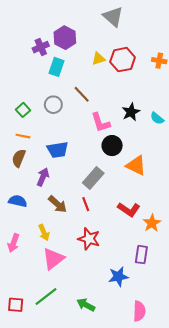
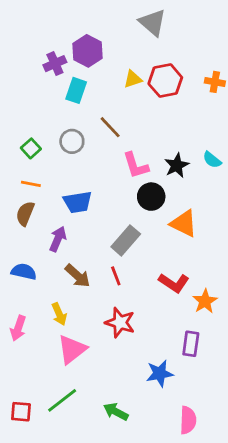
black star: (131, 112) -> (177, 165), moved

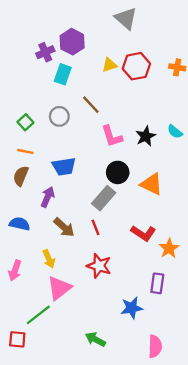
black circle: (151, 197) -> (118, 172), moved
green line: (62, 400) -> (38, 315), moved

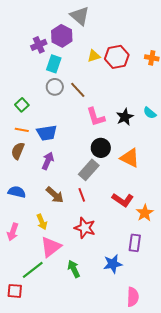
gray triangle: (126, 18) -> (80, 16), moved
gray circle: (59, 116) -> (55, 87), moved
blue trapezoid: (64, 167) -> (47, 133), moved
purple arrow: (48, 197) -> (48, 161), moved
green arrow: (95, 339) -> (74, 269), moved, turned 36

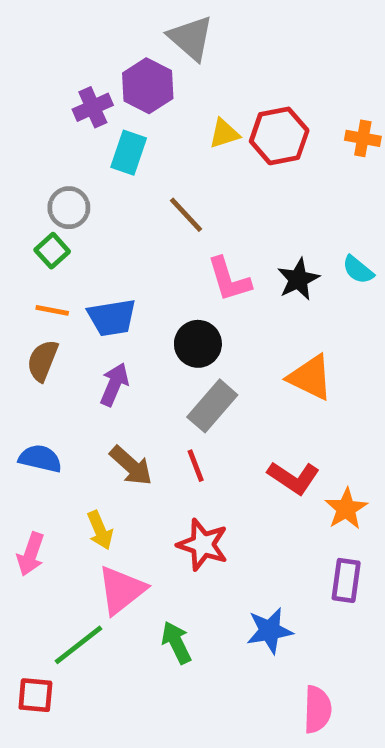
gray circle: (55, 87) -> (69, 208), moved
black circle: (101, 148) -> (198, 344), moved
purple rectangle: (135, 243) -> (346, 580), moved

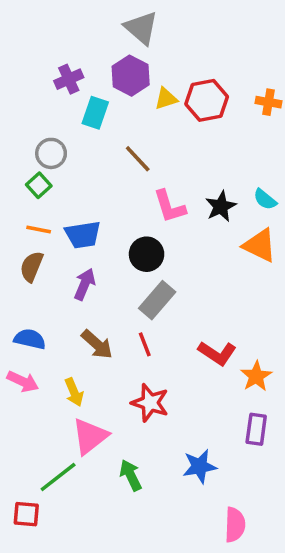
purple hexagon: (148, 86) -> (131, 76), moved
orange triangle: (310, 377) -> (260, 245), moved
pink arrow: (31, 554) -> (23, 381), moved, turned -84

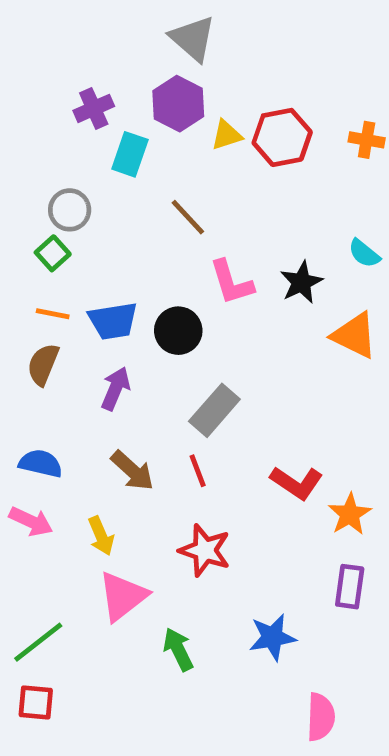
cyan semicircle: (265, 199) -> (364, 253), moved
black circle: (147, 254) -> (178, 331), moved
green line: (58, 477) -> (38, 642), moved

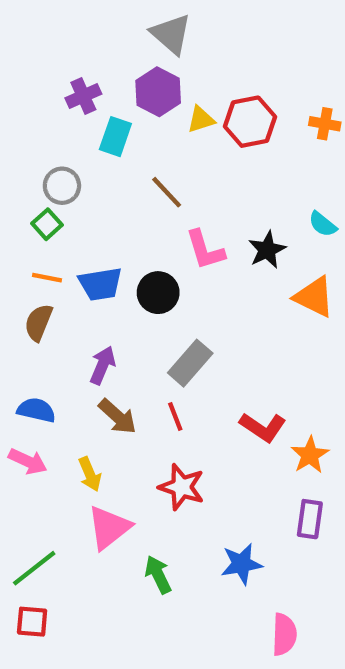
purple arrow: (115, 389) -> (103, 365), moved

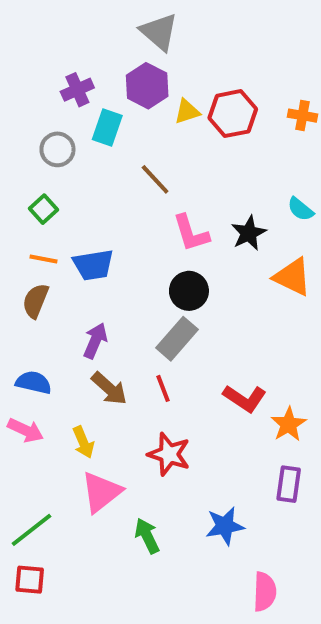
gray circle: (62, 186) -> (57, 149), moved
black circle: (158, 293) -> (189, 291), moved

